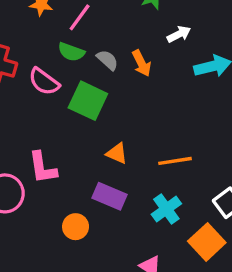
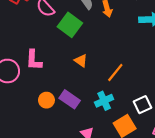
orange line: (175, 161) -> (115, 73), turned -54
purple rectangle: (109, 196) -> (70, 99), moved

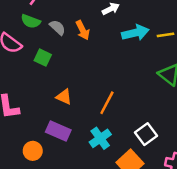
green square: (70, 25) -> (43, 58), size x0.6
purple rectangle: (70, 99) -> (58, 131), moved

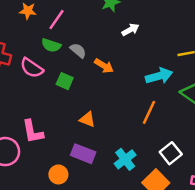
orange arrow: (83, 30) -> (104, 66), moved, turned -30
cyan arrow: (135, 33) -> (159, 76), moved
orange line: (107, 103) -> (149, 112), moved

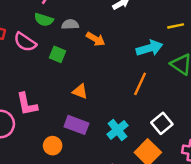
gray semicircle: (78, 50) -> (70, 24), turned -42

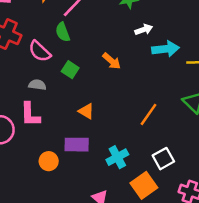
green semicircle: (44, 20) -> (63, 32), turned 42
gray semicircle: (70, 24) -> (37, 85), moved
cyan arrow: (150, 48) -> (166, 49), moved
purple rectangle: (76, 125) -> (77, 145), turned -30

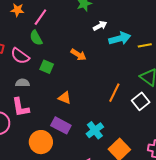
purple rectangle: (77, 145) -> (61, 125), turned 36
white square: (163, 159) -> (141, 101), moved
orange circle: (49, 161) -> (41, 142), size x1.5

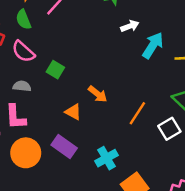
green semicircle: (36, 38) -> (23, 19), moved
cyan arrow: (120, 38) -> (153, 45), turned -50
orange arrow: (78, 55) -> (98, 94), moved
orange circle: (41, 142) -> (26, 153), moved

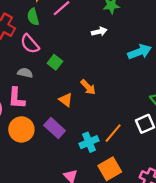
white arrow: (130, 26) -> (99, 32), moved
cyan arrow: (153, 45) -> (140, 52), turned 30
orange line: (137, 113) -> (113, 133), moved

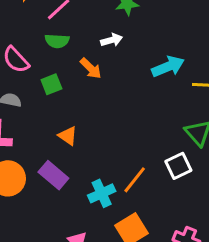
green semicircle: (33, 17) -> (57, 41), moved, turned -70
green square: (55, 62) -> (51, 84), turned 32
orange arrow: (88, 87) -> (91, 68), moved

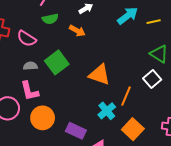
green square: (51, 84) -> (57, 62), moved, size x1.6
orange triangle: (68, 136) -> (99, 75), moved, size x1.6
purple rectangle: (53, 175) -> (76, 131), moved

